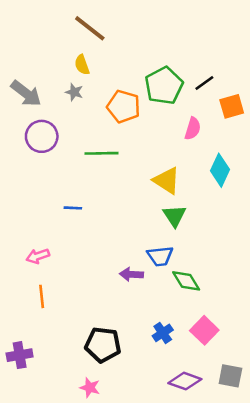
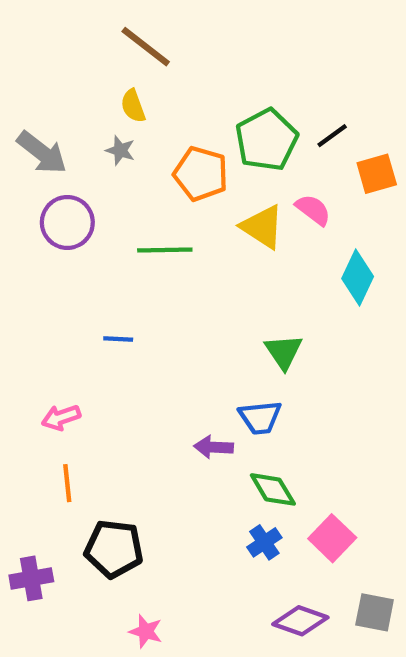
pink semicircle: (193, 129) -> (313, 210), turned -70
yellow triangle: (167, 181) -> (262, 227), moved
green diamond: (186, 281) -> (273, 489), moved
black pentagon: (103, 345) -> (114, 549), moved

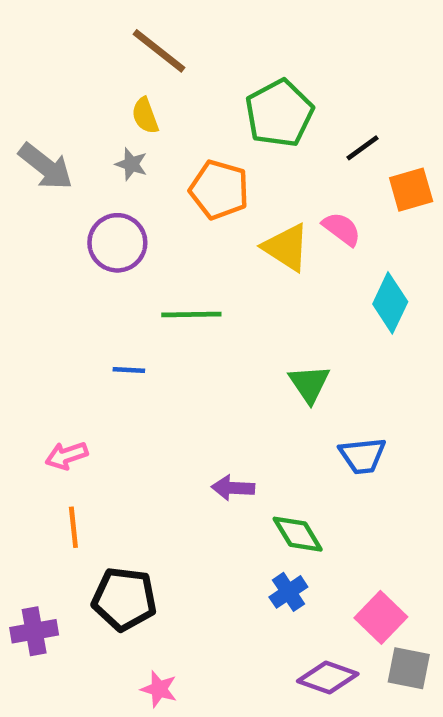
green pentagon: (267, 140) -> (279, 113), moved
purple circle: (67, 222) -> (117, 243), moved
green line: (165, 250) -> (191, 314), moved
blue trapezoid: (260, 417) -> (362, 456), moved
pink square: (332, 538) -> (381, 617), moved

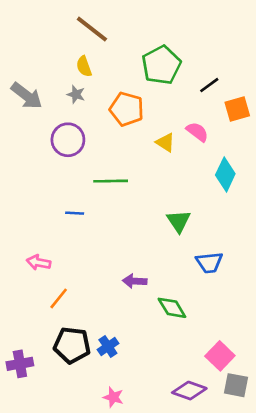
yellow triangle: (286, 247) -> (165, 142), size x0.7
pink arrow: (67, 456) -> (39, 262), turned 30
orange line: (73, 527) -> (59, 298), moved, turned 45
blue cross: (288, 592) -> (108, 346), moved
pink star: (159, 689) -> (113, 397), moved

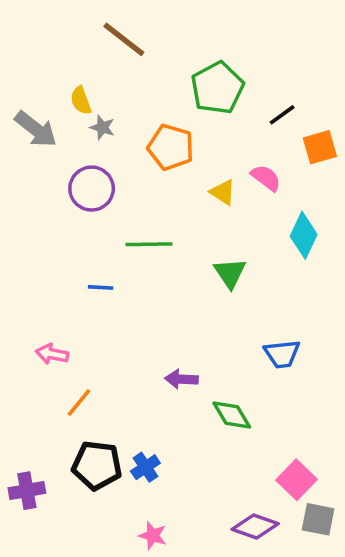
yellow semicircle: (84, 66) -> (81, 100), moved
green triangle: (179, 221) -> (230, 273), moved

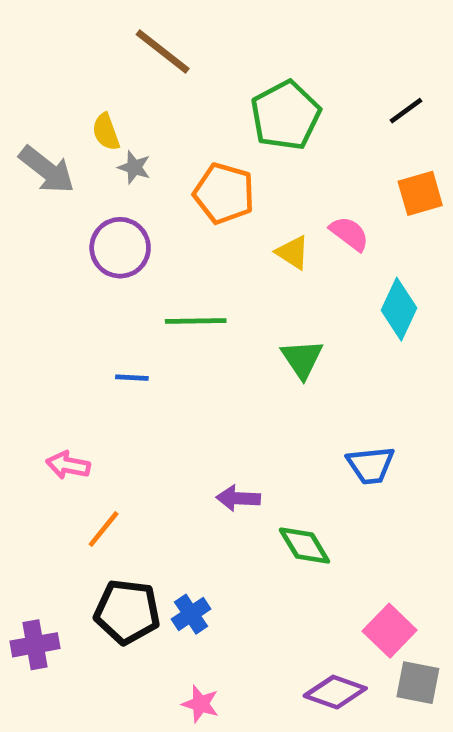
black line: (282, 115) -> (406, 111), moved

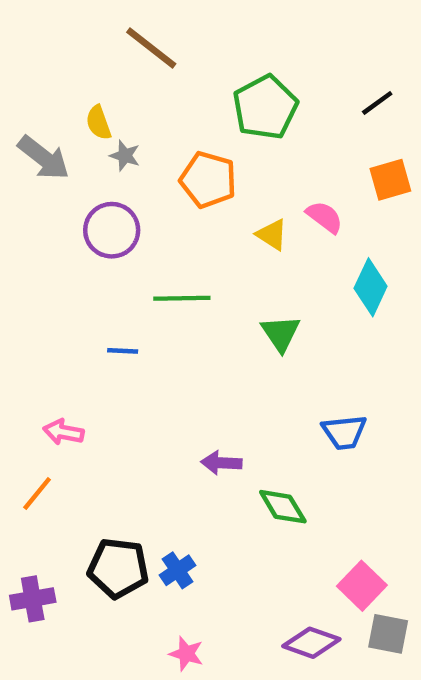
orange line: (104, 529) -> (37, 494), moved

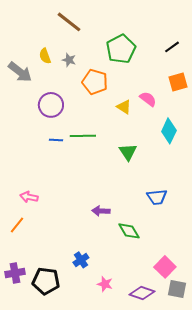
gray star: (125, 156) -> (69, 60), moved
blue line: (123, 351) -> (56, 140), moved
black pentagon: (118, 568) -> (46, 281), moved
pink star: (186, 654) -> (105, 284), moved

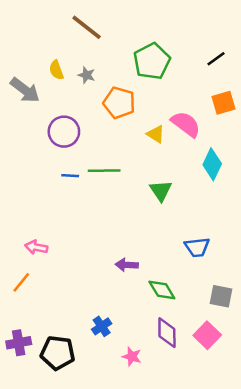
pink semicircle: (148, 99) -> (186, 124), size x1.4
gray square: (177, 289) -> (221, 296), moved
purple diamond: (142, 293) -> (167, 333), moved, turned 70

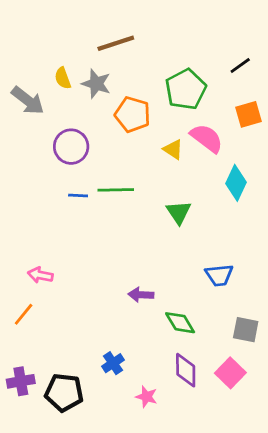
brown line: (87, 27) -> (116, 43), moved, turned -56
green pentagon: (152, 61) -> (186, 89), moved
gray star: (87, 75) -> (96, 84), size x1.5

